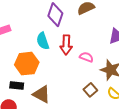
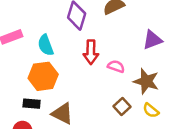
cyan semicircle: (43, 41) -> (46, 45), moved

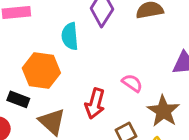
cyan semicircle: (46, 45) -> (70, 36), moved
red arrow: (91, 52) -> (95, 104), moved

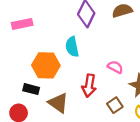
cyan semicircle: (70, 36) -> (72, 47), moved

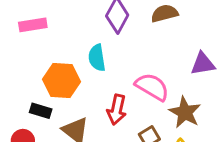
pink semicircle: (115, 67) -> (152, 87), size x1.6

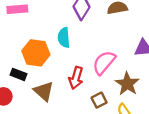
pink semicircle: (152, 87) -> (104, 63), turned -85

